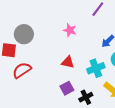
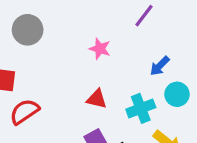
gray circle: (24, 34) -> (28, 30), moved

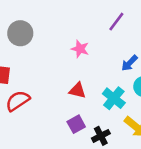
cyan cross: (141, 108) -> (114, 98), turned -30

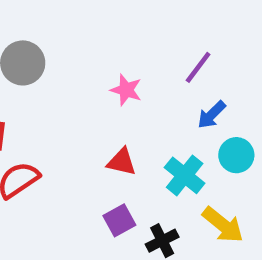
purple line: (116, 22) -> (198, 67), moved

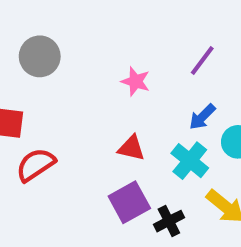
blue arrow: (212, 115) -> (202, 117), moved
purple square: (119, 220) -> (129, 202), size x1.4

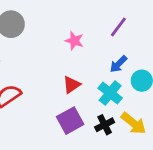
red triangle: (131, 148) -> (72, 85), turned -48
black cross: (169, 221) -> (105, 125), moved

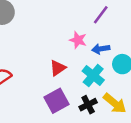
pink star: (74, 41) -> (78, 40), moved
blue arrow: (118, 64) -> (101, 49), turned 36

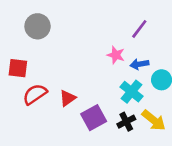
red triangle: (58, 68) -> (68, 98), moved

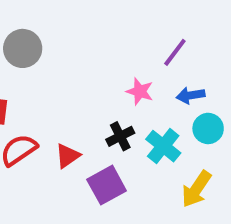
blue arrow: (139, 64) -> (191, 95), moved
yellow arrow: (154, 120) -> (196, 189), turned 85
black cross: (126, 122) -> (120, 136), moved

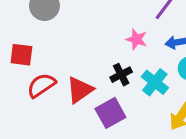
red triangle: (68, 156) -> (80, 90), size x1.4

